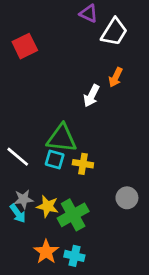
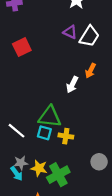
purple triangle: (89, 13) -> (70, 32), moved

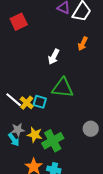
white arrow: (72, 85) -> (54, 57), moved
green triangle: (50, 117) -> (63, 88), moved
yellow cross: (66, 136) -> (27, 103), moved, turned 32

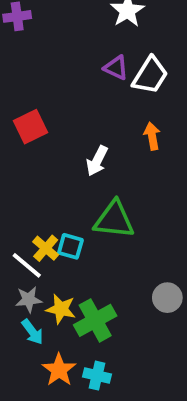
red square: (19, 22) -> (31, 127), moved
orange arrow: (83, 44) -> (152, 136), turned 144
white line: (14, 100) -> (27, 265), moved
cyan arrow: (14, 140) -> (32, 332), moved

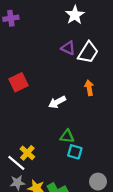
white arrow: (97, 161) -> (57, 102), turned 35
green triangle: (114, 220) -> (67, 136), size x0.6
cyan square: (70, 246) -> (75, 152), moved

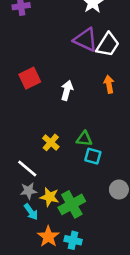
purple triangle: (68, 48) -> (85, 40), size x1.5
white arrow: (57, 102) -> (67, 90), moved, turned 133
yellow cross: (27, 153) -> (51, 142), moved

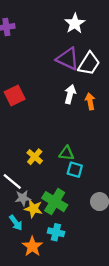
white arrow: (67, 90) -> (70, 94), moved
gray star: (28, 191) -> (23, 198), moved
green cross: (72, 204) -> (55, 202), moved, turned -30
cyan cross: (73, 240) -> (56, 232), moved

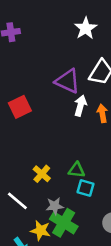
purple triangle: (68, 59) -> (68, 81), moved
gray star: (23, 198) -> (55, 206), moved

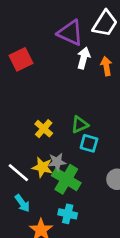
green triangle: (77, 170) -> (80, 125), turned -30
white line: (17, 201) -> (18, 173), moved
yellow star: (40, 230) -> (42, 167), moved

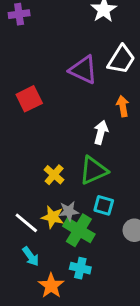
white arrow: (84, 58) -> (101, 132), moved
green triangle: (80, 125) -> (93, 170), size x1.5
cyan square: (89, 143) -> (104, 205), moved

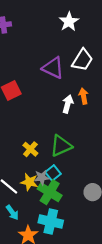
white arrow: (101, 132) -> (68, 104), moved
cyan square: (104, 205) -> (53, 173), moved, turned 35
cyan cross: (80, 268) -> (51, 222), size x1.5

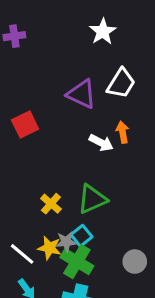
white arrow: (68, 104) -> (101, 143), turned 102

